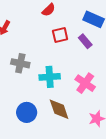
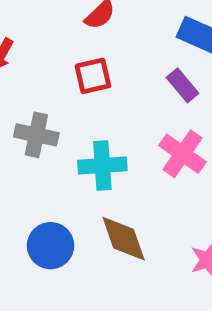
red square: (60, 35) -> (93, 76), moved
pink cross: (85, 83) -> (183, 154), moved

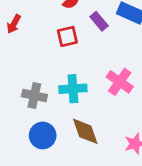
purple rectangle: (183, 85) -> (99, 21), moved
gray cross: (36, 135) -> (34, 96), moved

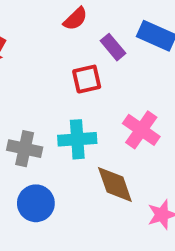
red square: (67, 36) -> (87, 79), moved
brown diamond: (85, 131) -> (115, 184), moved

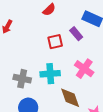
purple rectangle: (113, 47) -> (76, 34), moved

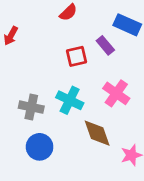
cyan cross: (50, 74) -> (70, 100), turned 30

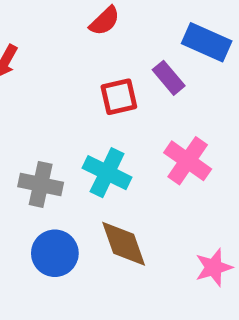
brown diamond: (97, 133) -> (124, 244), moved

